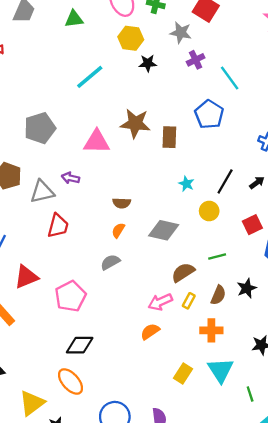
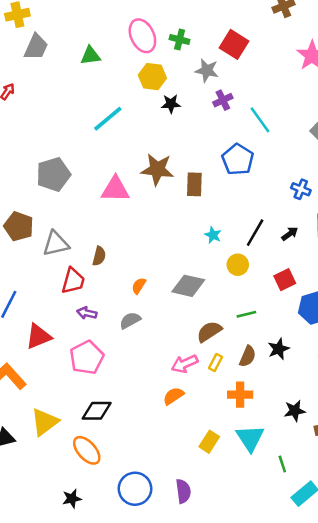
purple arrow: (70, 178) -> (87, 313), moved
brown semicircle: (122, 203) -> (99, 256), moved, turned -78
yellow triangle: (32, 403) -> (45, 422), moved

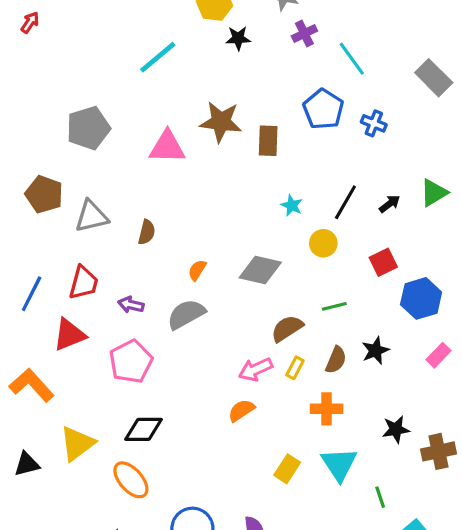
blue cross: (301, 189) -> (374, 123), moved
red trapezoid: (73, 281) -> (84, 283), moved
gray semicircle: (130, 320) -> (186, 314), size x1.4

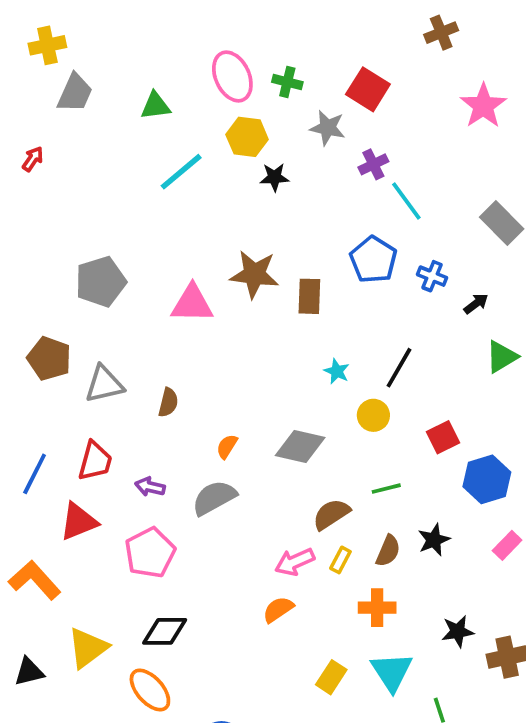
purple cross: (304, 33) -> (373, 164), moved
cyan line: (158, 57) -> (181, 172), moved
black arrow: (390, 204) -> (476, 304), moved

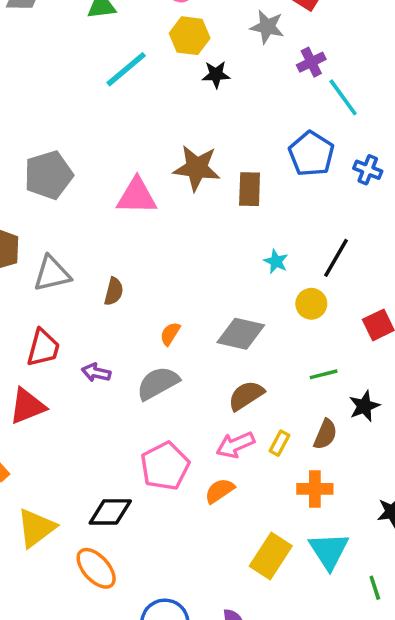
brown semicircle: (331, 514) -> (246, 395), moved
black star: (434, 540) -> (364, 406), moved
pink pentagon: (150, 553) -> (165, 466), moved
yellow rectangle: (331, 677) -> (271, 556), size x1.4

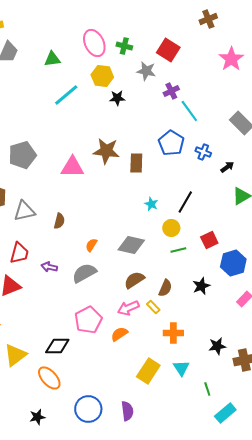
green line: (324, 374) -> (178, 250), moved
brown semicircle: (325, 434) -> (165, 288), moved
yellow rectangle: (280, 443) -> (153, 307), turned -72
cyan triangle: (329, 551) -> (181, 368), size x0.7

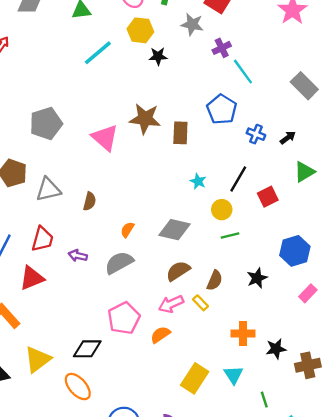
blue cross: (203, 152) -> (256, 134), moved
pink triangle: (72, 167) -> (105, 138), turned 40
red square: (209, 240) -> (268, 197), moved
orange cross: (173, 333) -> (243, 333), moved

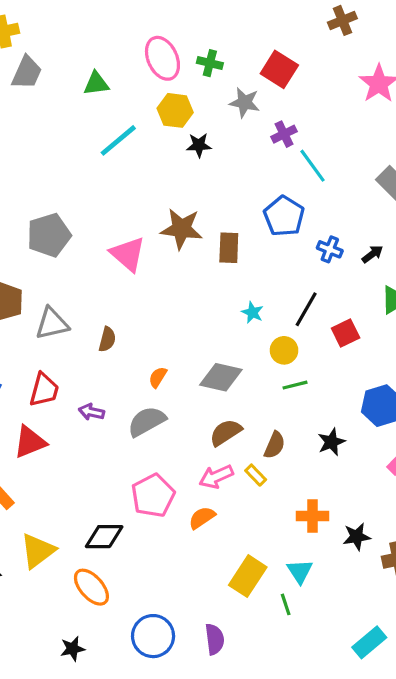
green line: (264, 400) -> (286, 604), moved

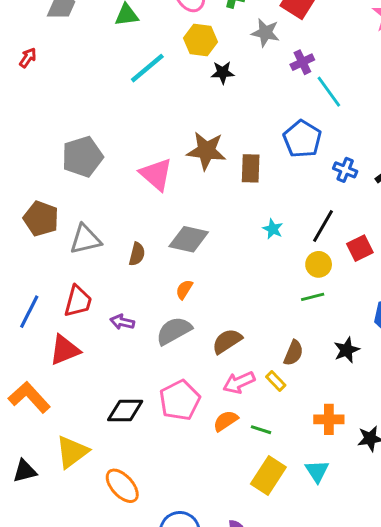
yellow circle: (284, 350) -> (319, 264), moved
gray diamond: (221, 377) -> (189, 239), moved
brown semicircle: (226, 432) -> (227, 341), moved
black diamond: (104, 537) -> (125, 411), moved
green line: (286, 604) -> (261, 430), moved, turned -54

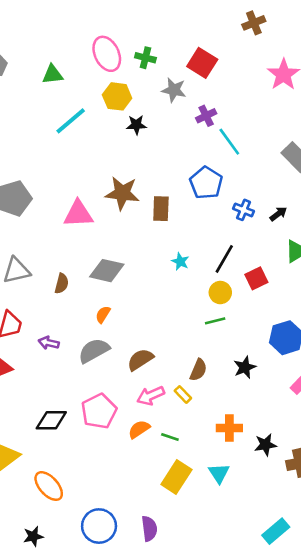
pink triangle: (156, 174) -> (78, 214), turned -44

